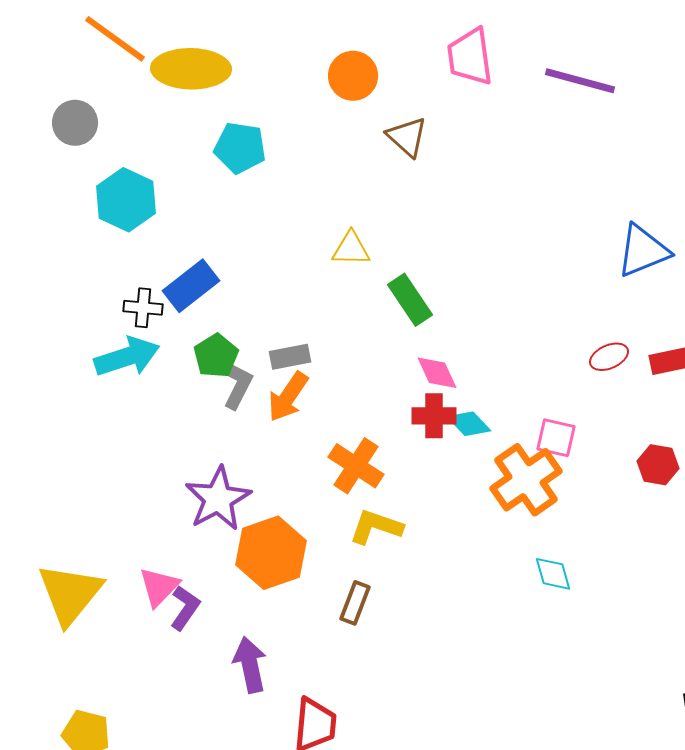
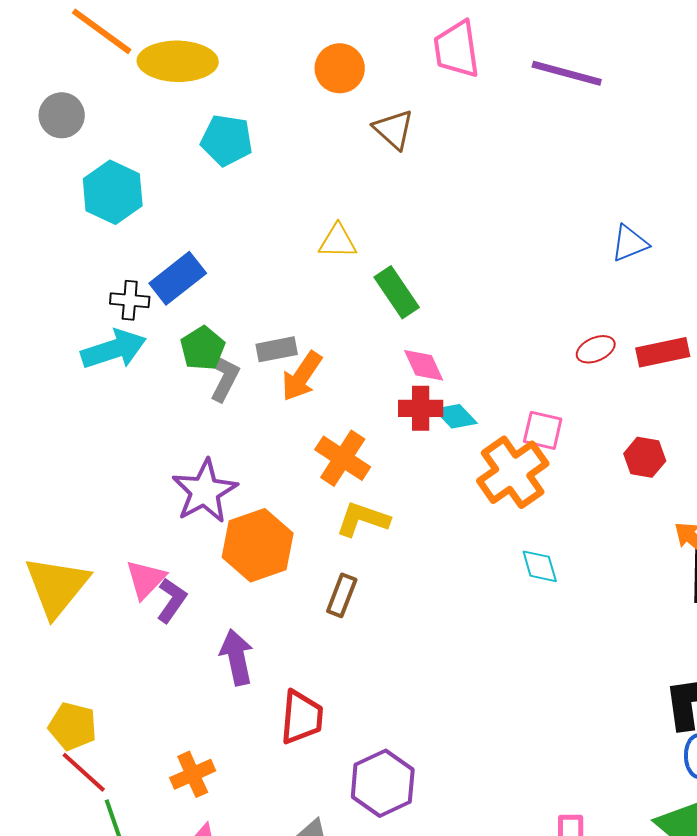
blue triangle: (643, 251) -> (630, 243), size x0.7
orange arrow: (288, 397) -> (302, 376), moved

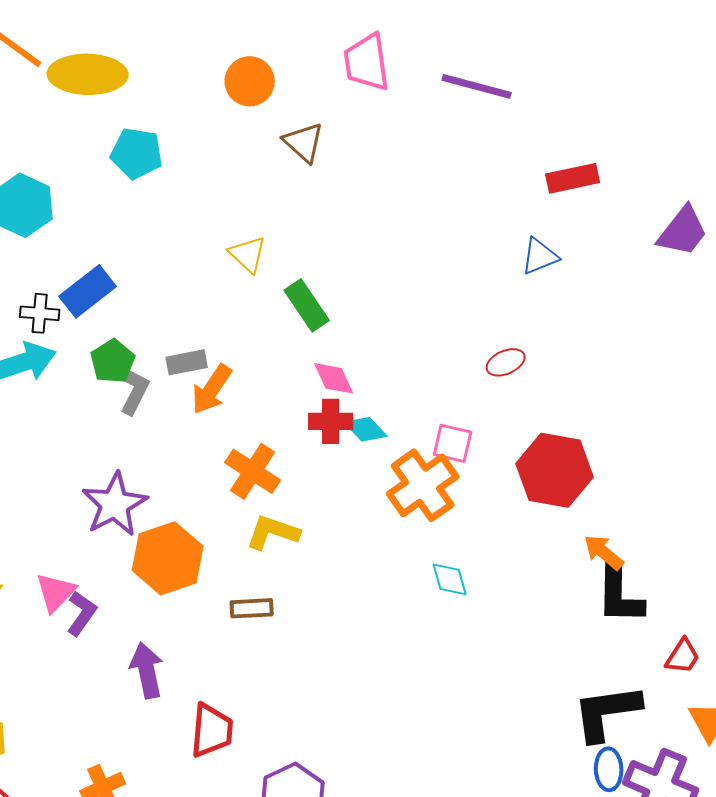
yellow triangle: (338, 241) -> (248, 254), turned 42
red rectangle: (663, 352) -> (573, 178), moved
red hexagon: (645, 457) -> (555, 470), size x1.8
brown rectangle: (342, 595) -> (252, 608), turned 66

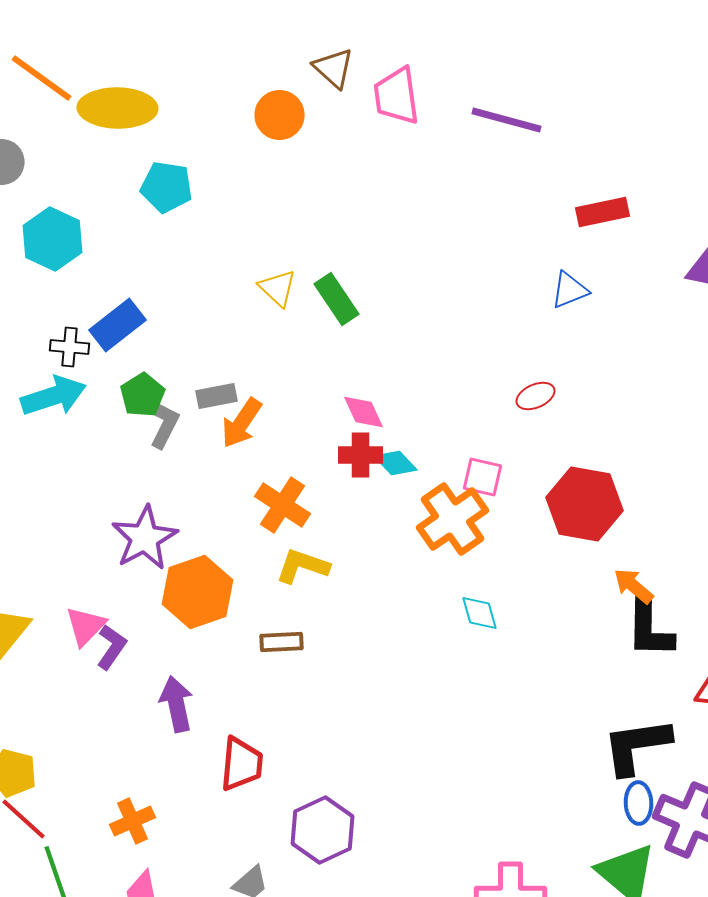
brown triangle: (304, 142) -> (334, 68), moved
green rectangle: (307, 305) -> (336, 299), moved

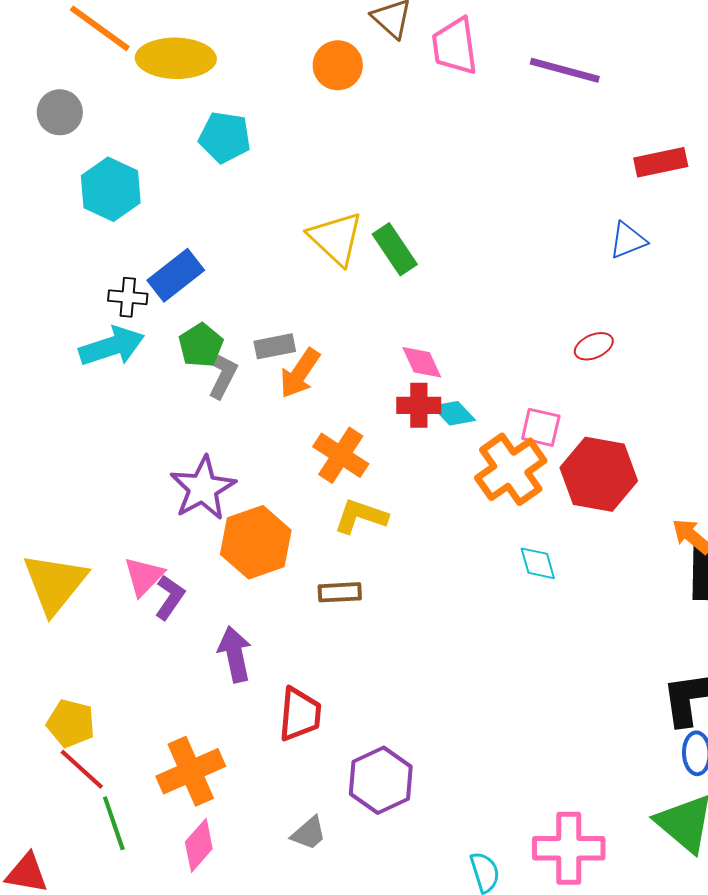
yellow triangle: (278, 288) -> (336, 238), size x1.5
red hexagon: (584, 504) -> (599, 474), moved
orange cross: (132, 821) -> (191, 771), size x1.5

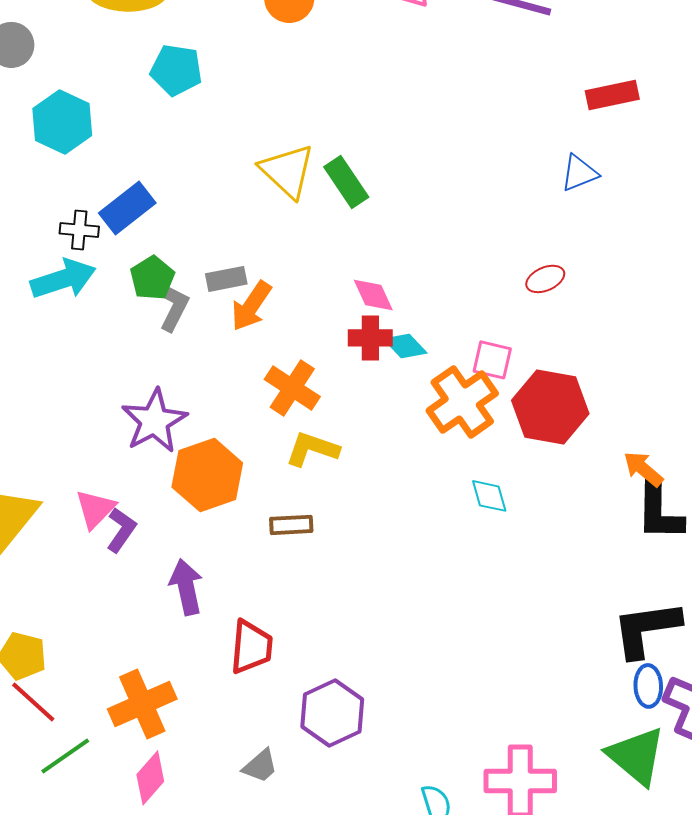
green line: (114, 823) -> (65, 756), turned 74

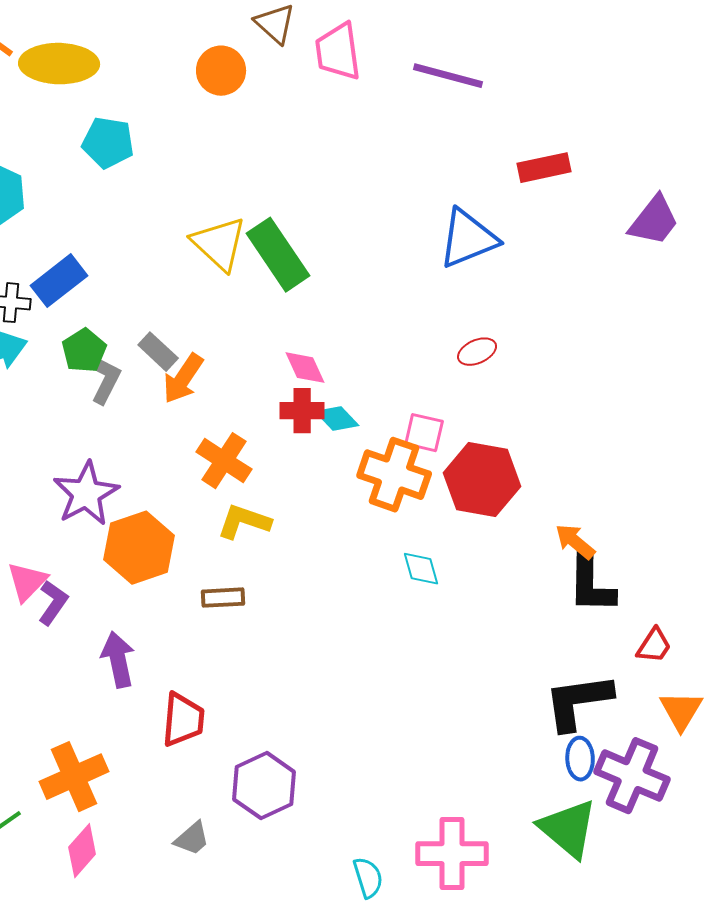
blue triangle: (579, 173) -> (468, 239), moved, size x1.6
green rectangle: (346, 182) -> (278, 255), size x1.4
gray rectangle: (226, 279) -> (158, 352), turned 54
orange cross: (462, 402) -> (394, 475), turned -36

